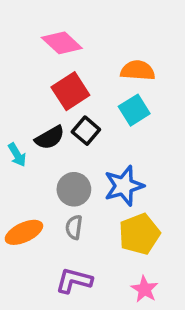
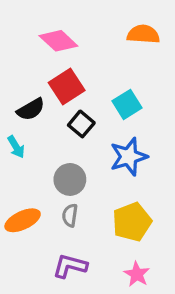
orange semicircle: (138, 70) -> (143, 34), moved
black semicircle: (50, 138) -> (31, 109), moved
blue star: (124, 186) -> (129, 157), moved

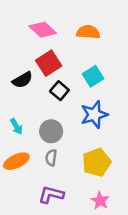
orange semicircle: (143, 34) -> (88, 32), moved
cyan arrow: (16, 147) -> (16, 127), moved

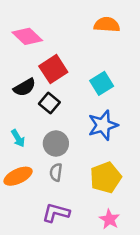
pink diamond: (43, 30) -> (27, 36), moved
orange semicircle: (88, 32) -> (107, 25), moved
black square: (59, 91) -> (49, 103), moved

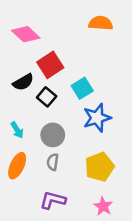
cyan square: (102, 83) -> (82, 88), moved
orange ellipse: (18, 176) -> (17, 166), turned -40

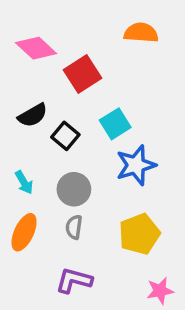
red square: (50, 65) -> (83, 74), moved
pink star: (103, 206) -> (160, 291), moved, turned 30

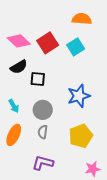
pink diamond: (36, 48) -> (19, 41), moved
cyan square: (115, 124) -> (76, 47), moved
black square: (65, 136) -> (38, 79), turned -35

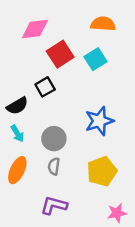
pink diamond: (19, 41) -> (35, 29), moved, turned -50
black semicircle: (19, 67) -> (17, 106), moved
black square: (38, 79) -> (45, 87), moved, turned -35

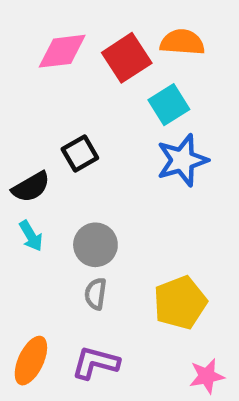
red square: (60, 54) -> (127, 58), moved
blue star: (99, 121) -> (182, 160), moved
orange ellipse: (17, 170) -> (31, 361), moved

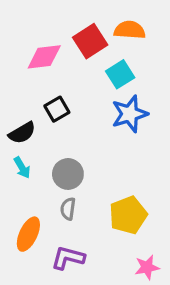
pink diamond: (62, 51) -> (44, 57), moved
orange ellipse: (31, 361) -> (28, 234), moved

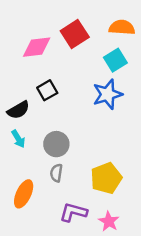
orange semicircle: (130, 30) -> (122, 27), moved
cyan square: (120, 74) -> (115, 60), moved
purple L-shape: (68, 258) -> (73, 212), moved
pink star: (147, 267) -> (109, 221), moved, turned -30

